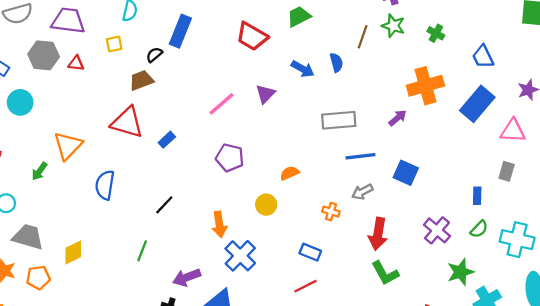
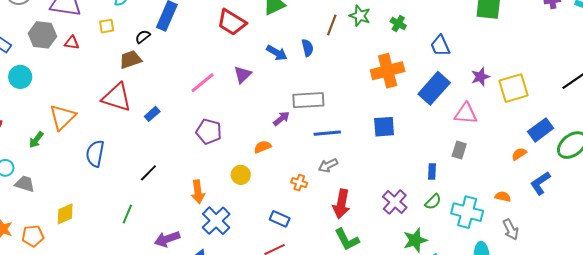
purple arrow: (398, 118) -> (281, 119), moved
blue square: (406, 173) -> (384, 127), moved, turned -30
gray trapezoid: (28, 237) -> (25, 184), moved, size x0.7

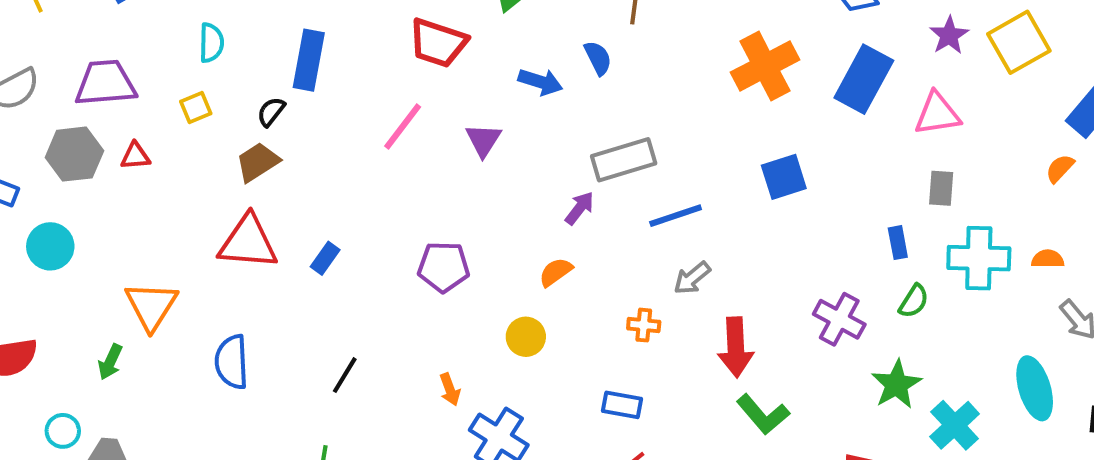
pink line: (203, 83) -> (403, 127), moved
orange arrow: (198, 192) -> (450, 389), size x0.7
cyan cross: (467, 212) -> (979, 258), moved

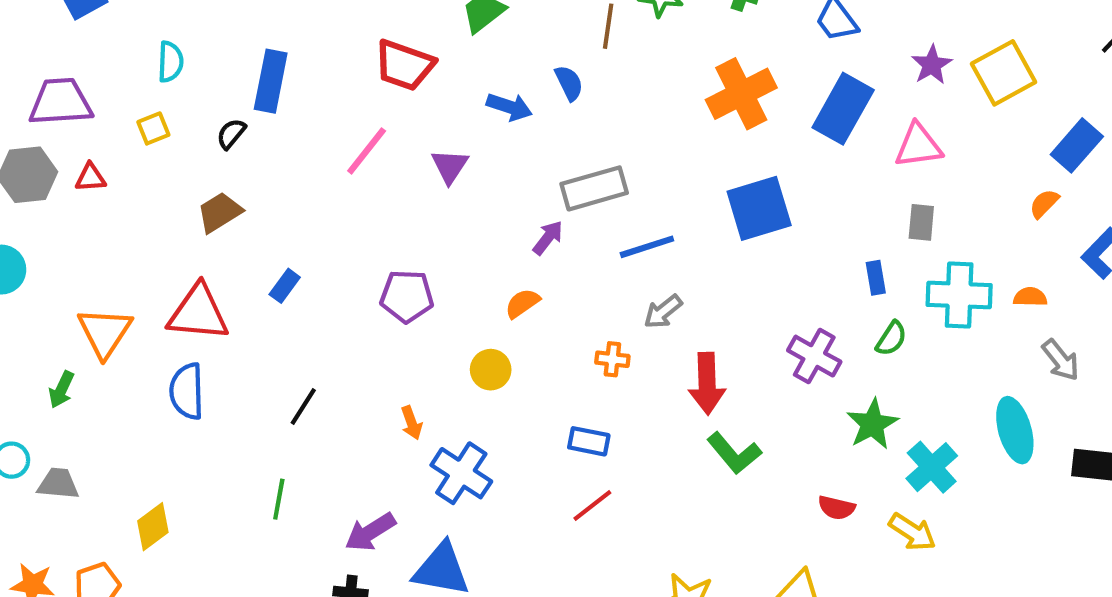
brown trapezoid: (258, 162) -> (220, 212), moved
blue square: (784, 177) -> (759, 208), size x1.4
red triangle: (248, 242) -> (198, 313), moved

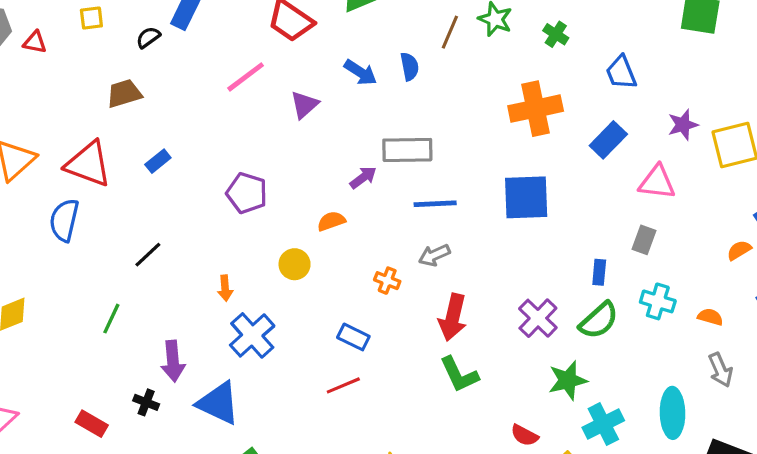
blue rectangle: (843, 109) -> (608, 140), size x0.7
cyan cross: (959, 295) -> (658, 301), size x0.7
green semicircle: (891, 339) -> (599, 320), size x1.5
purple arrow: (370, 532) -> (173, 361), turned -78

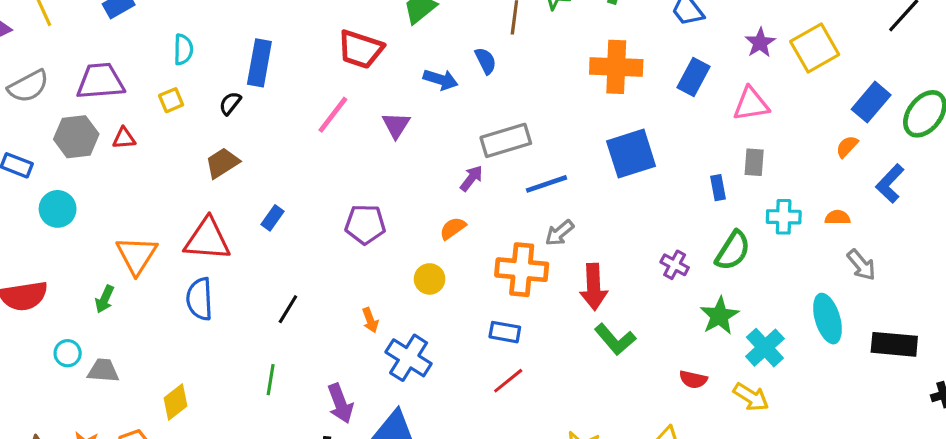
orange cross: (536, 109) -> (616, 67), turned 30
blue rectangle: (599, 272) -> (718, 188), moved
orange cross: (387, 281) -> (522, 270), size x2.0
purple cross: (538, 318) -> (675, 265), size x0.7

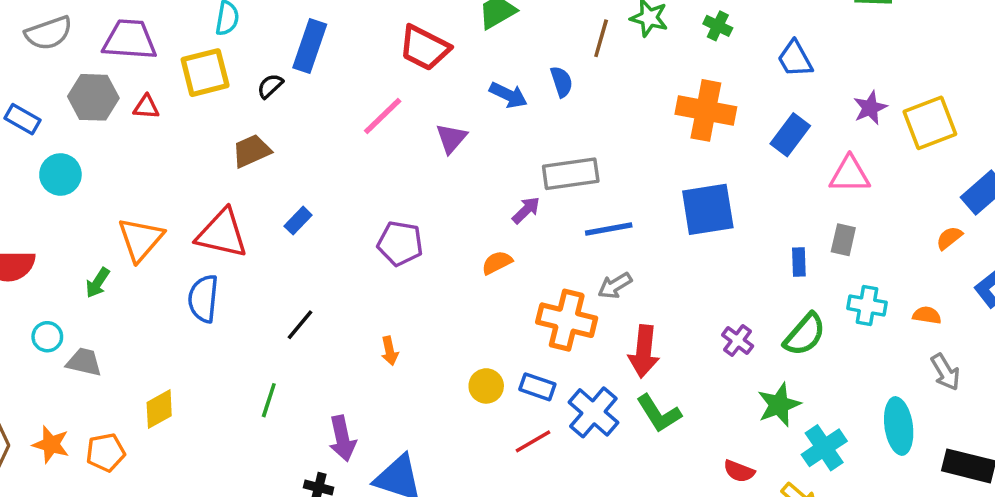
yellow square: (171, 100) -> (205, 73), size x1.8
yellow circle: (430, 279) -> (486, 386), moved
blue cross: (409, 358) -> (593, 412), moved

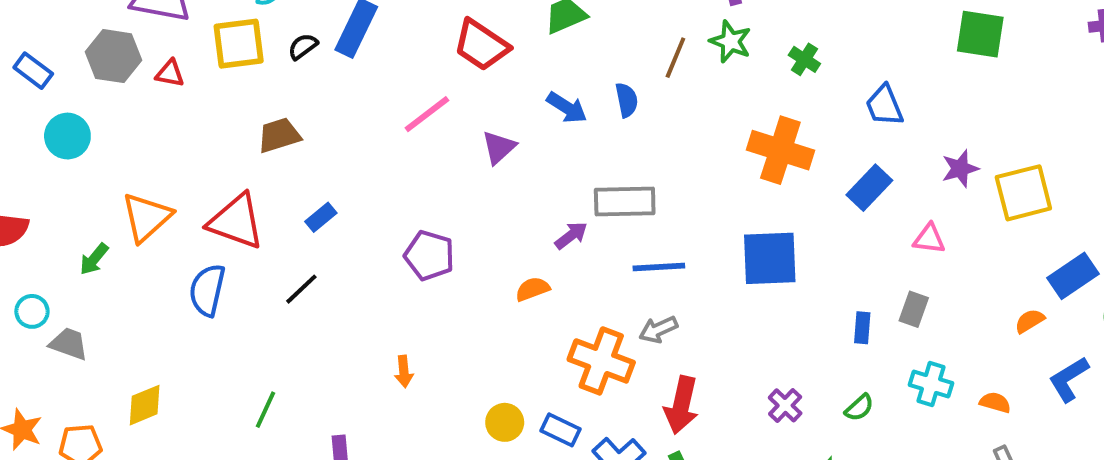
black semicircle: (270, 86) -> (303, 46), moved
pink triangle: (850, 175) -> (929, 239), size x0.7
black line: (300, 325) -> (301, 289), moved
green semicircle: (805, 334) -> (859, 408), size x0.6

